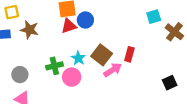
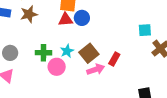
brown star: (30, 30) -> (29, 14), turned 30

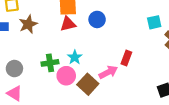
blue circle: (82, 18) -> (97, 19), moved
brown square: (89, 53) -> (88, 84), moved

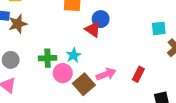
brown star: (28, 24) -> (18, 24), moved
red triangle: (68, 24) -> (93, 29), moved, turned 42
red rectangle: (126, 58) -> (138, 74), moved

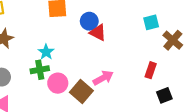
red triangle: (93, 29) -> (98, 33), moved
cyan star: (73, 55) -> (46, 52), moved
red rectangle: (138, 74) -> (151, 70), moved

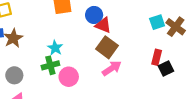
cyan square: (151, 22) -> (157, 22), moved
brown square: (81, 92) -> (107, 47), moved
black square: (164, 95) -> (166, 69), moved

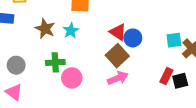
blue circle: (94, 15) -> (133, 38), moved
brown star: (13, 38) -> (45, 29), moved, turned -30
cyan star: (55, 48) -> (71, 31), moved
black square: (166, 69) -> (180, 81), moved

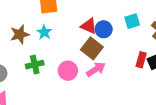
brown star: (45, 29) -> (20, 34), turned -30
cyan square: (174, 40) -> (132, 21), moved
pink circle: (72, 78) -> (68, 71), moved

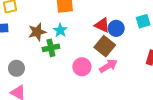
green cross: (35, 65) -> (51, 48), moved

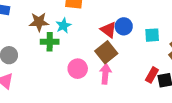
blue circle: (116, 28) -> (124, 26), moved
pink arrow: (108, 66) -> (105, 74), turned -66

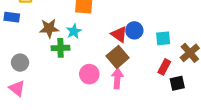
red rectangle: (152, 75) -> (164, 67), moved

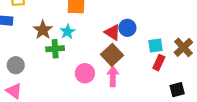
brown star: (49, 28) -> (43, 30), turned -30
cyan square: (163, 38) -> (155, 45), moved
black square: (177, 83) -> (177, 90), moved

